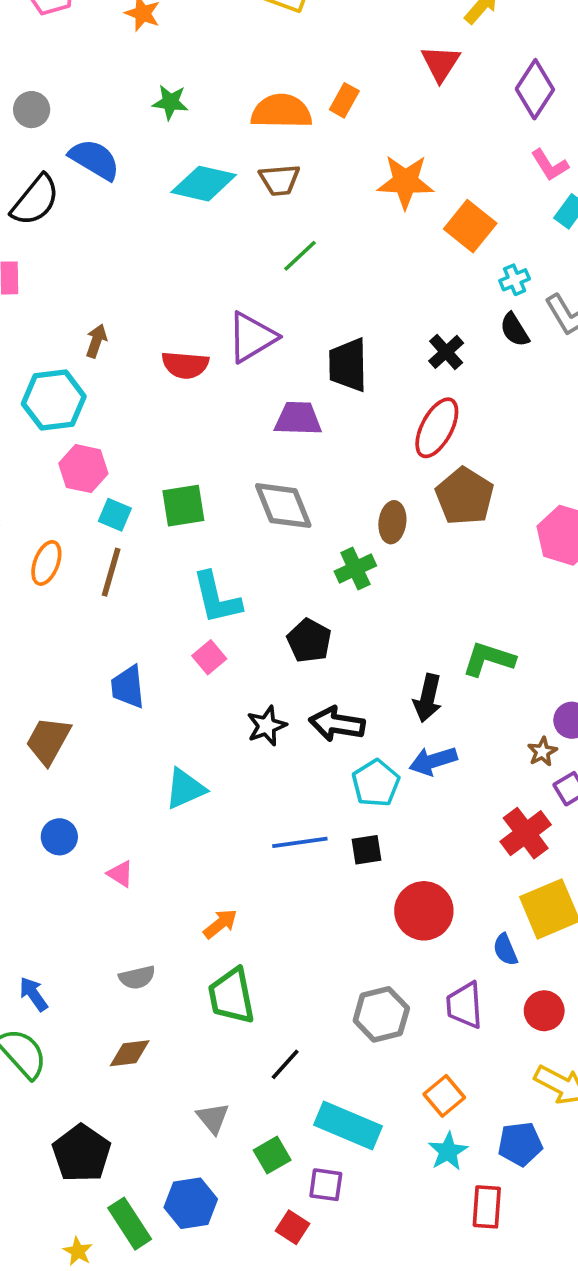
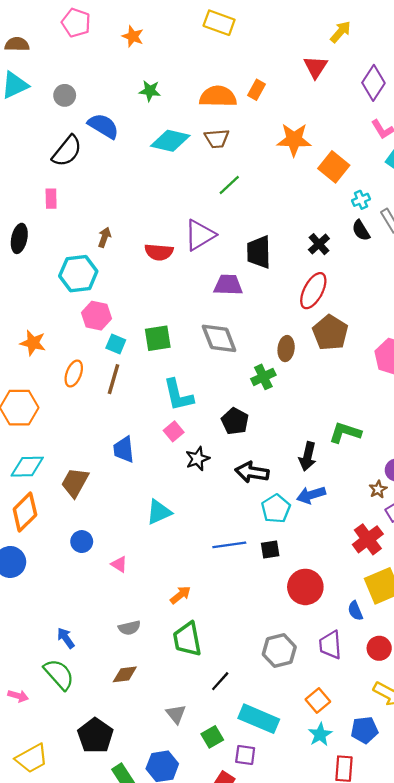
black star: (267, 726) -> (197, 459), moved

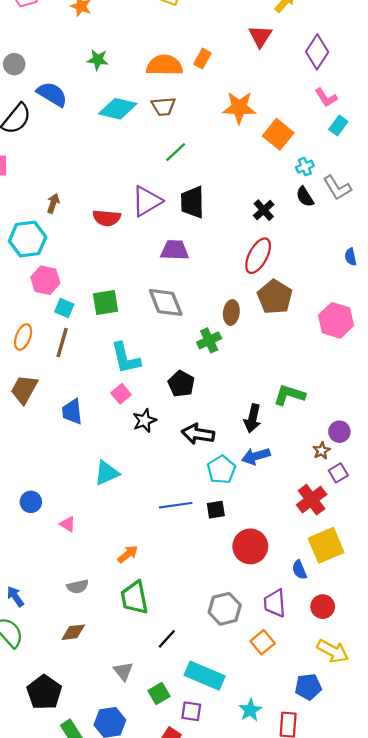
black trapezoid: (259, 252) -> (192, 202), moved
brown trapezoid: (75, 483) -> (24, 389), moved
orange square: (318, 700) -> (263, 642), moved
cyan star: (320, 735) -> (250, 710), moved

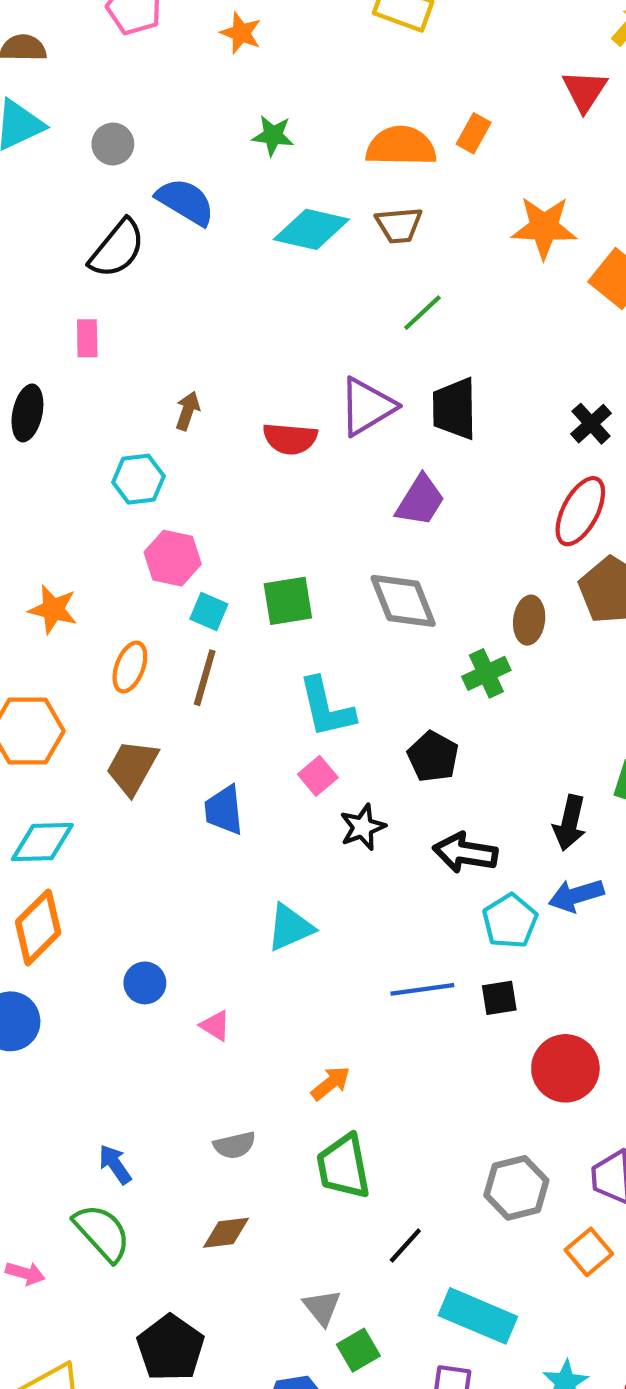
cyan hexagon: (28, 239) -> (138, 479), size x0.7
purple trapezoid: (175, 250) -> (420, 500), turned 120
green square: (159, 693) -> (358, 1350), moved

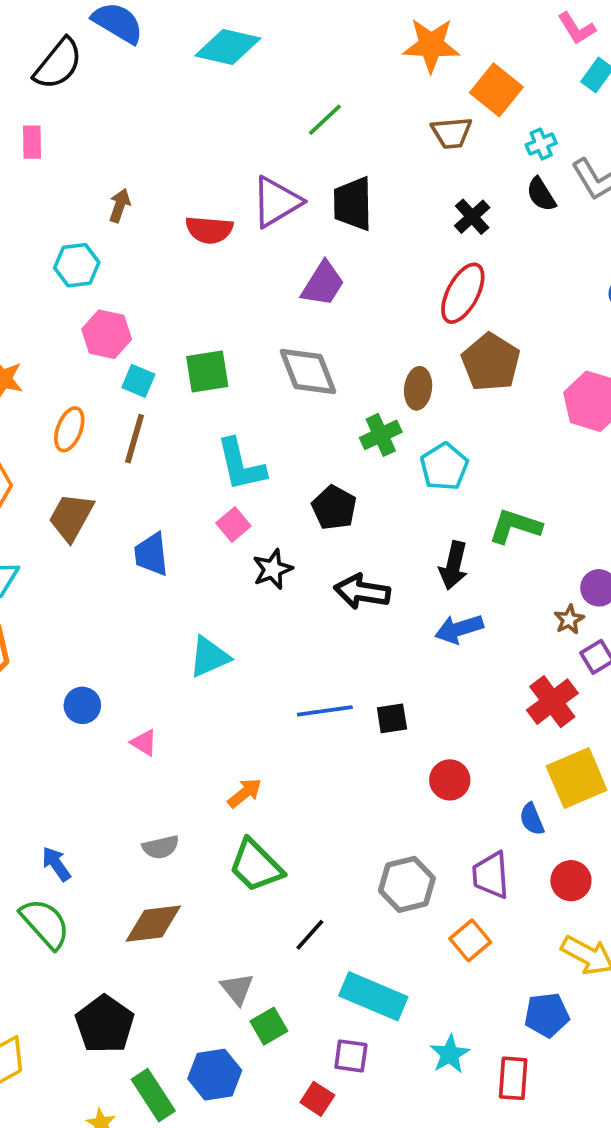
brown trapezoid: (399, 225) -> (452, 133), moved
cyan pentagon: (510, 921) -> (444, 467), moved
red circle: (565, 1068) -> (450, 780), size x0.7
green trapezoid: (343, 1167) -> (256, 866), turned -34
brown diamond: (226, 1233) -> (153, 924), size x1.4

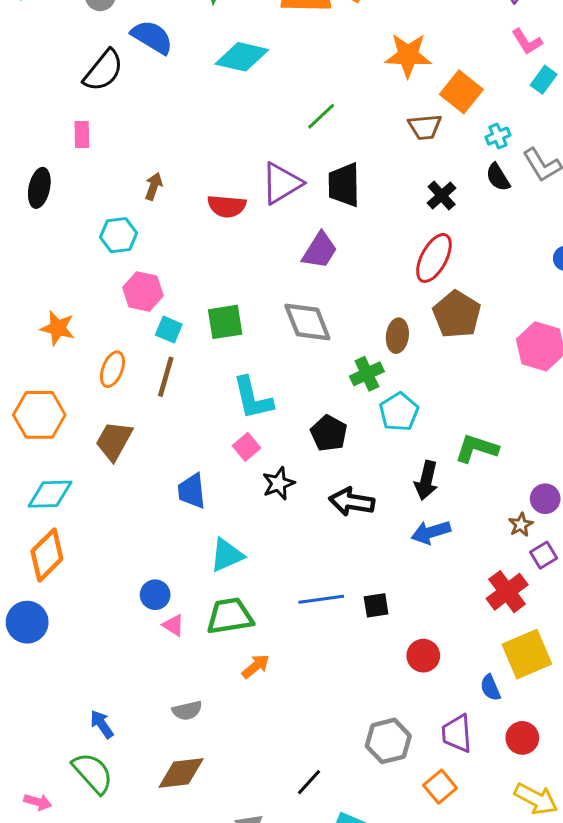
cyan pentagon: (444, 467) -> (399, 412), moved
blue trapezoid: (151, 554) -> (192, 491), moved
blue circle: (82, 705) -> (155, 595), moved
green trapezoid: (256, 866) -> (230, 616), moved, turned 126

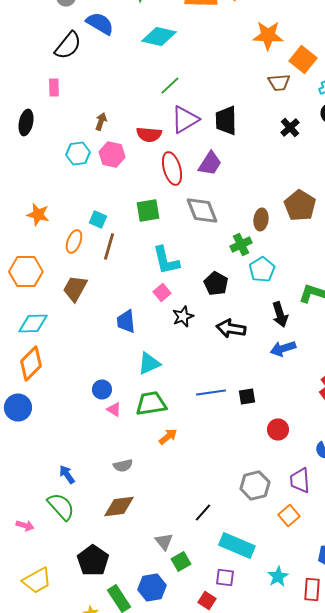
green line: (321, 116) -> (170, 86), moved
red ellipse: (434, 258) -> (172, 168), moved, turned -44
pink hexagon: (143, 291) -> (112, 154), moved
cyan square: (169, 330) -> (98, 220), moved
black arrow: (426, 480) -> (280, 314), turned -30

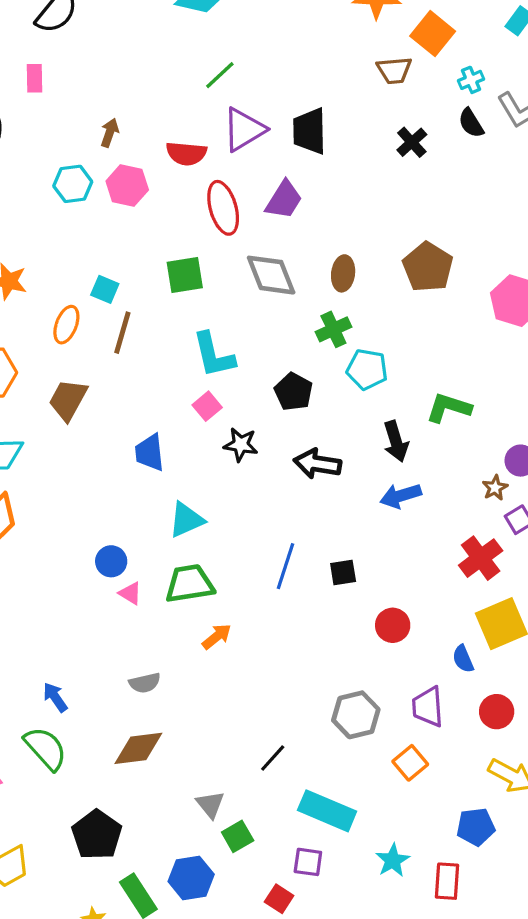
brown ellipse: (261, 220) -> (343, 273), moved
cyan pentagon: (262, 270) -> (367, 369), turned -30
black star: (183, 316) -> (241, 445), turned 30
blue line: (211, 392) -> (285, 566), turned -64

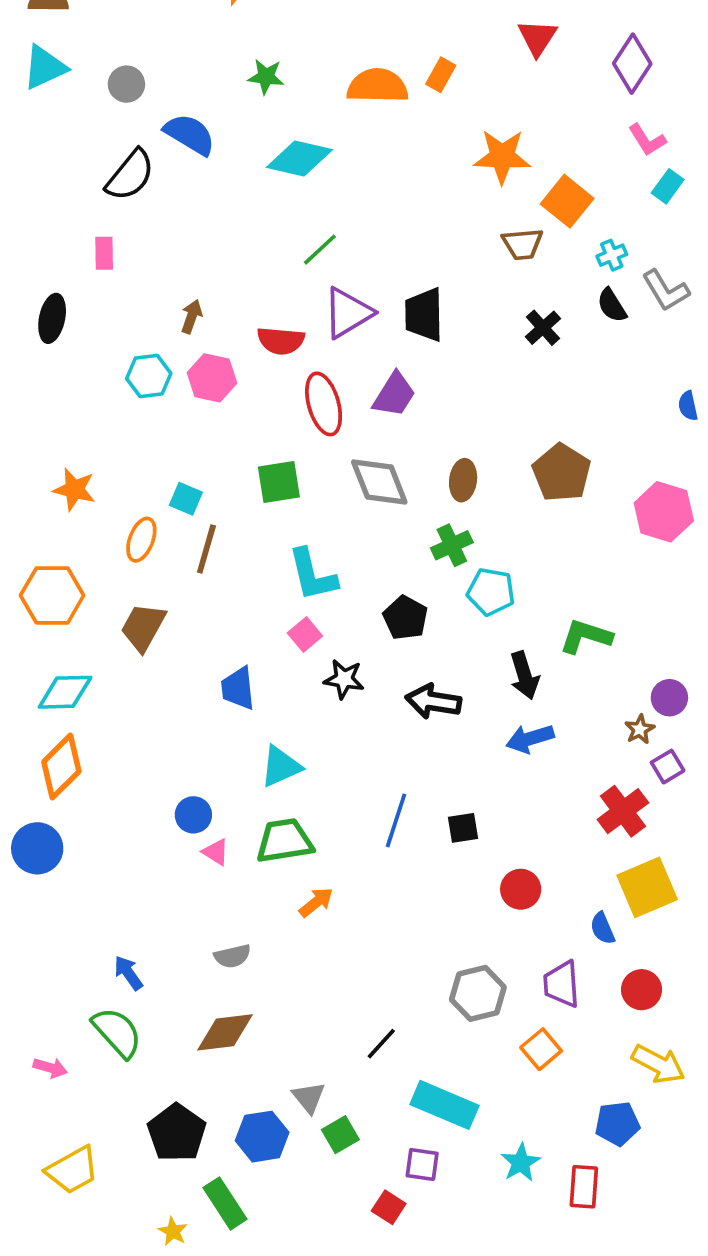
blue hexagon: (191, 878) -> (262, 1137), moved

